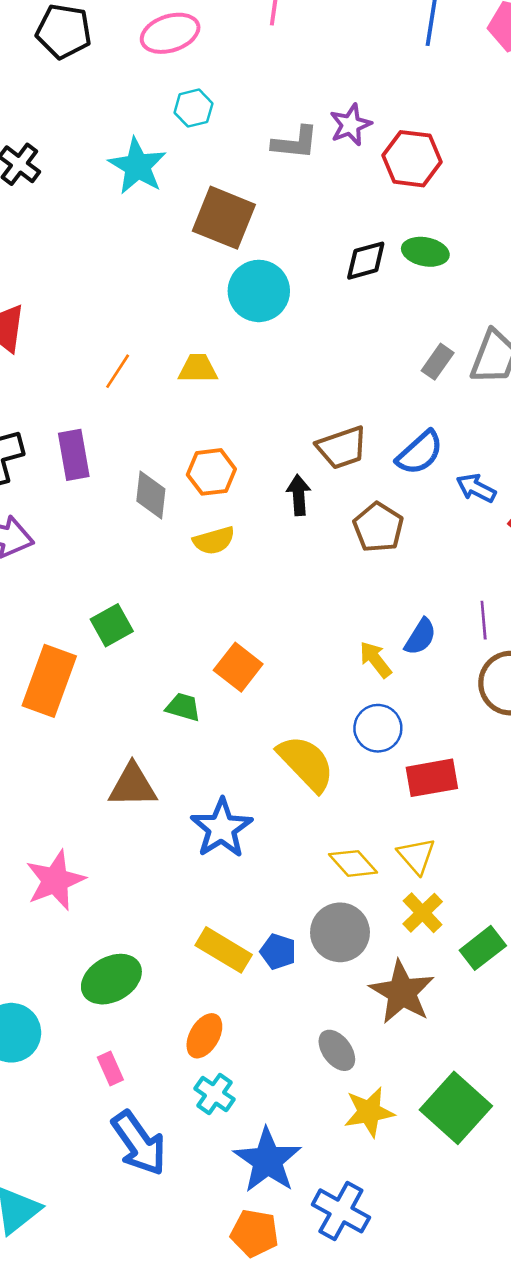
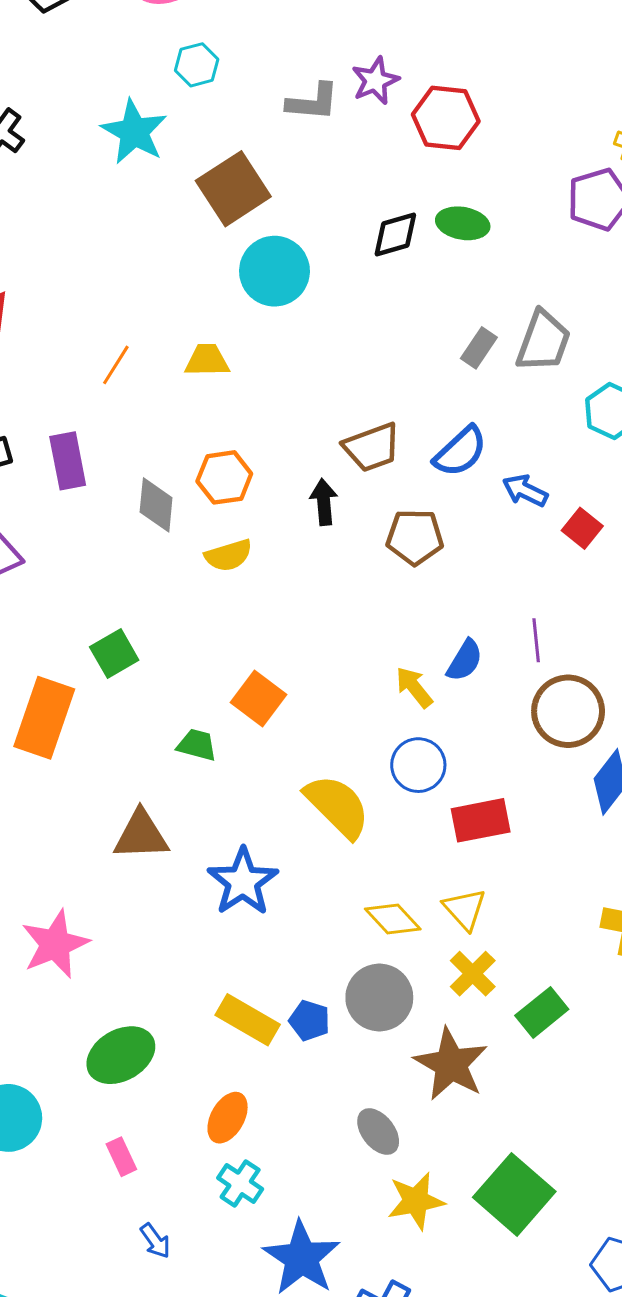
brown square: (224, 218) -> (233, 189), turned 36
brown pentagon: (378, 527) -> (415, 537), turned -30
blue arrow: (139, 1143) -> (155, 1241), size x0.5

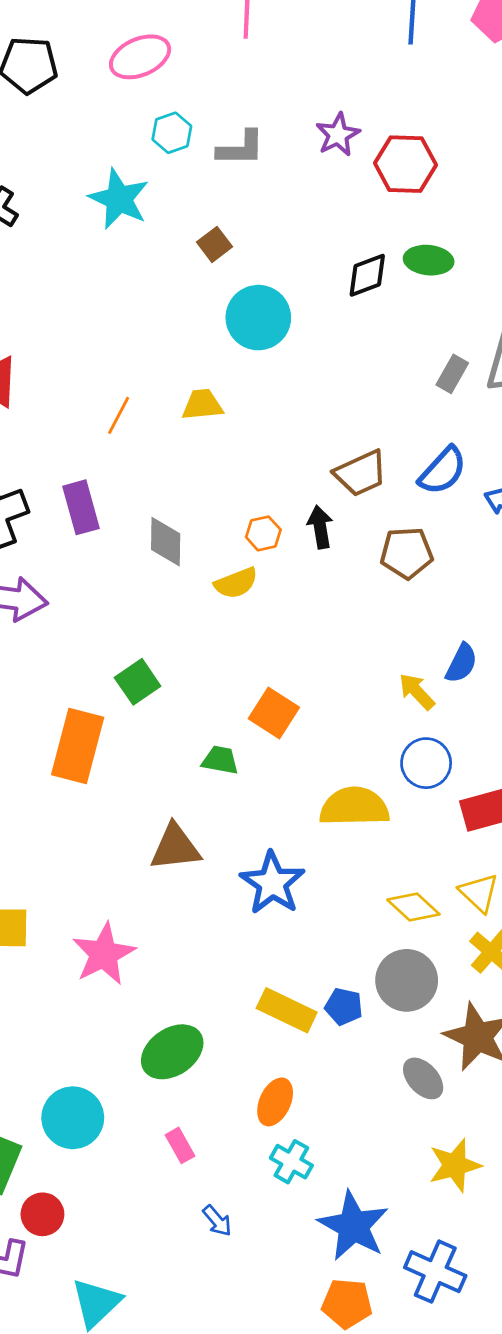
gray L-shape: (313, 102) -> (241, 148), moved
brown square: (233, 189) -> (214, 244), size x0.5
orange hexagon: (224, 477) -> (263, 533), moved, size x0.7
yellow semicircle: (337, 806) -> (354, 807), turned -42
gray ellipse: (378, 1132) -> (423, 1078), moved

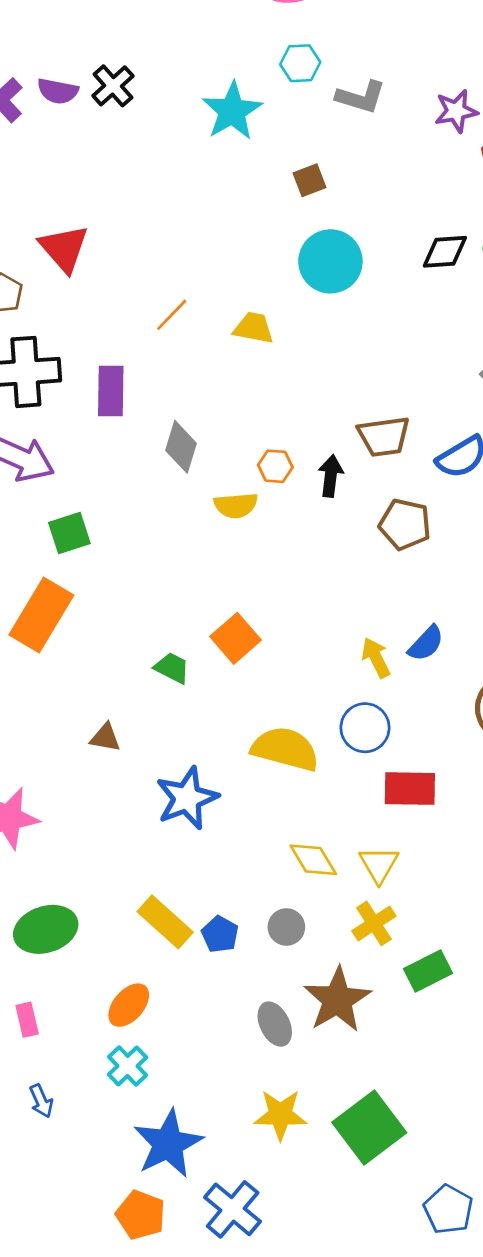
green square: (138, 682) -> (69, 533), moved
brown triangle: (175, 847) -> (105, 738), size x0.6
gray circle: (407, 980) -> (286, 927), size x0.6

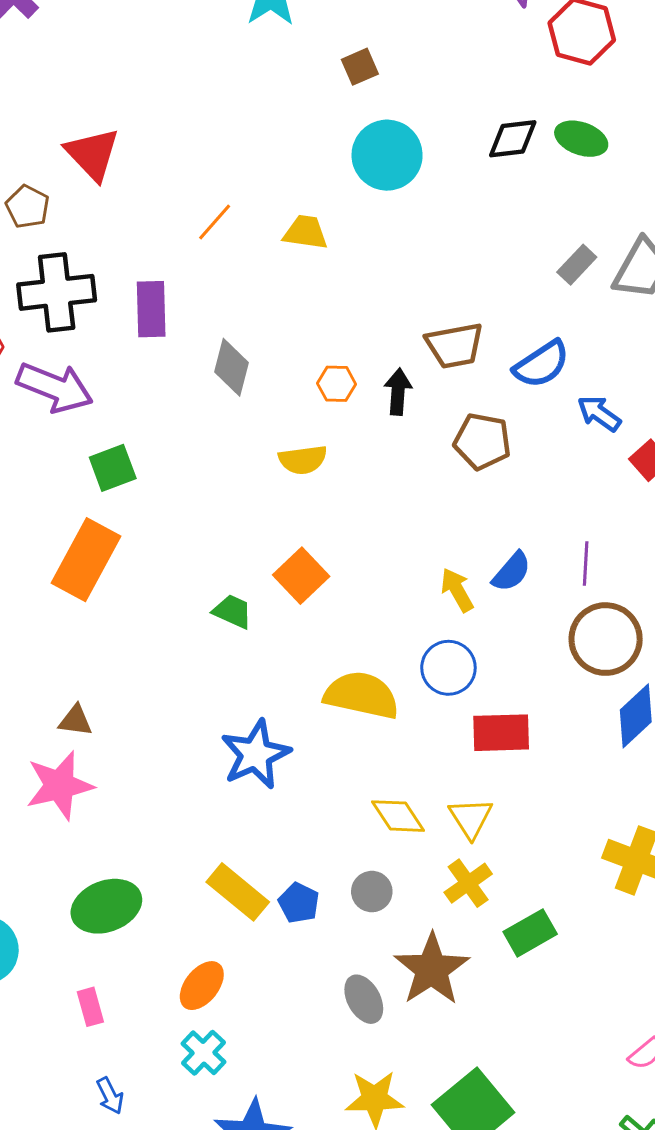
yellow semicircle: (236, 505) -> (303, 460), moved
brown triangle: (105, 738) -> (75, 721), moved

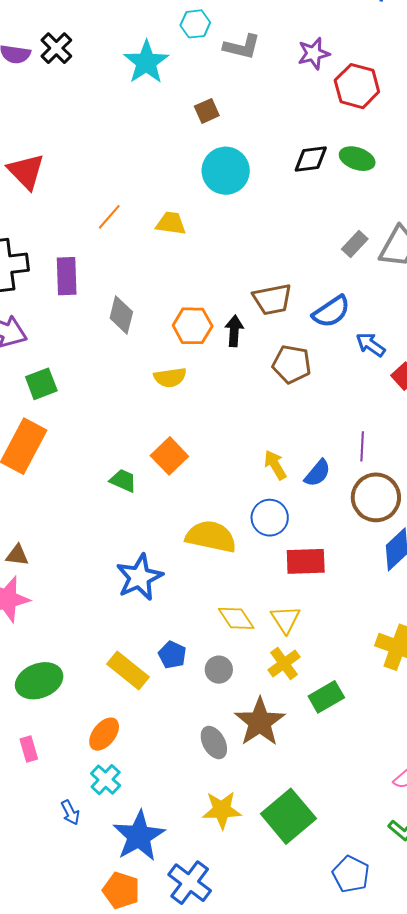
orange hexagon: (337, 384) -> (193, 326), size x1.5
blue semicircle: (512, 572) -> (317, 473), moved
blue pentagon: (299, 903) -> (172, 655), moved
blue arrow: (110, 1096) -> (70, 813), moved

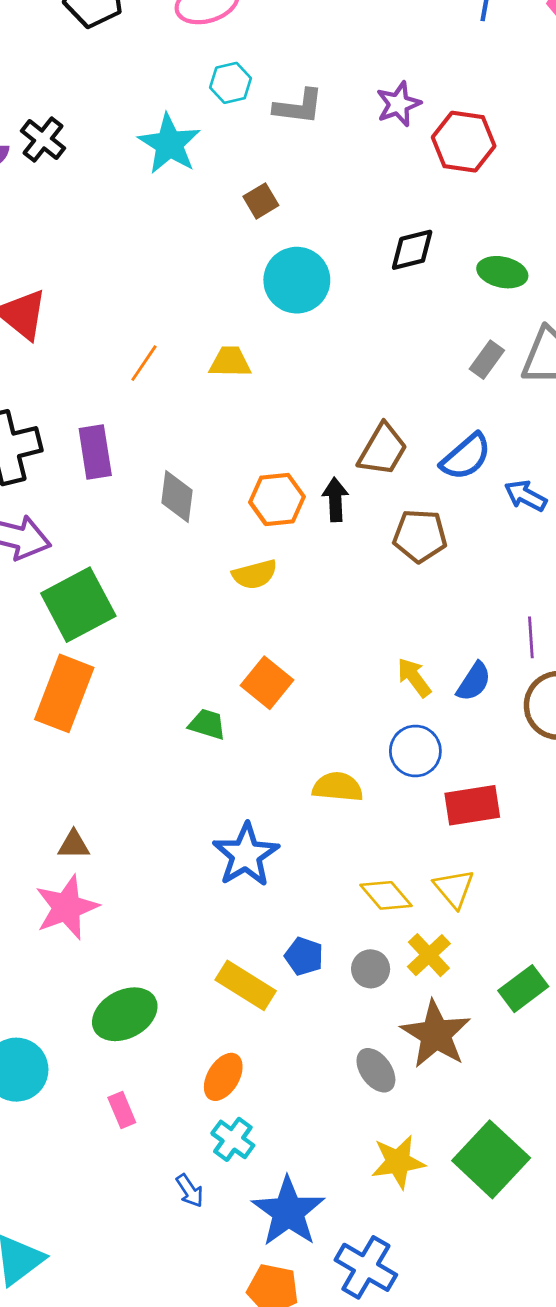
green ellipse: (357, 159) -> (502, 272), moved
brown trapezoid: (272, 299) -> (383, 450), turned -42
green square: (41, 384) -> (78, 605), size x1.6
yellow semicircle: (211, 537) -> (338, 787), size x0.7
yellow cross: (284, 663) -> (429, 955), moved

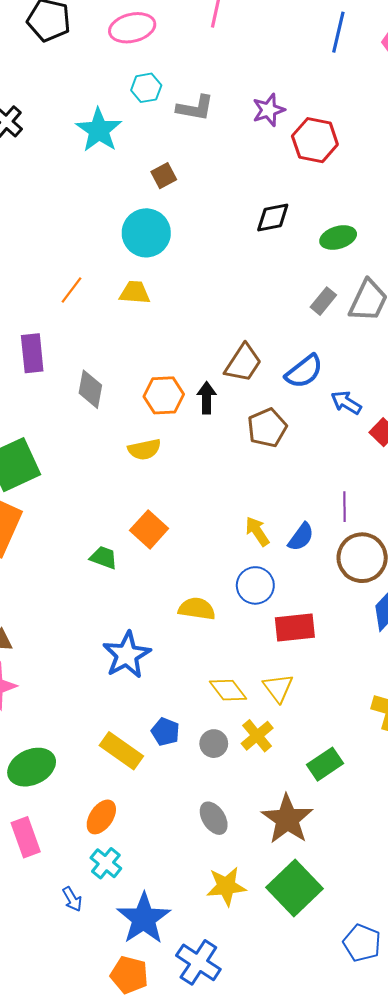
green ellipse: (502, 272) -> (338, 238), turned -32
cyan circle: (297, 280) -> (146, 233), moved
brown pentagon: (420, 536) -> (267, 428), turned -30
brown star: (436, 1034) -> (287, 819), moved
pink rectangle: (122, 1110) -> (26, 837), size x1.5

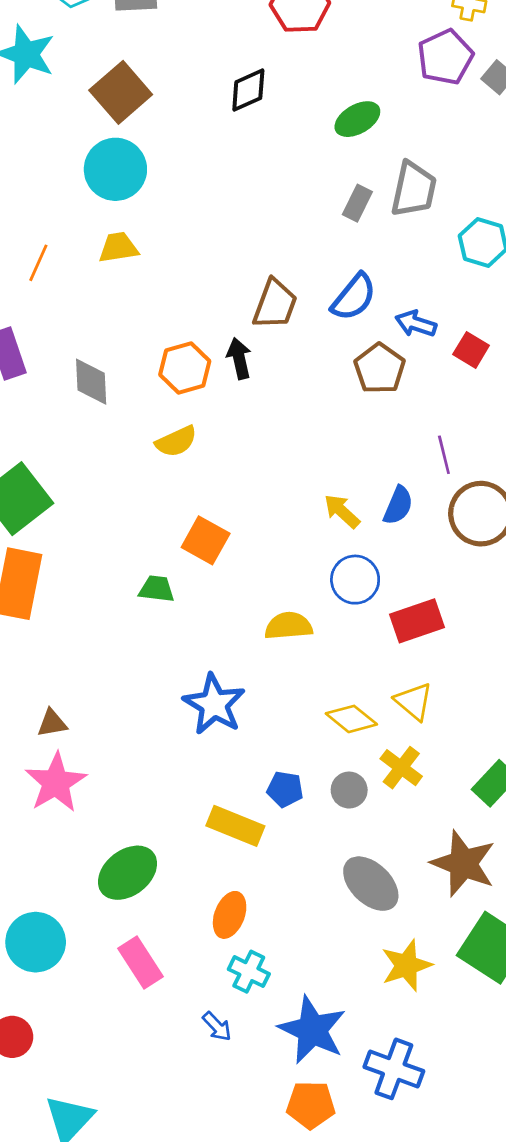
brown square: (164, 176) -> (121, 92), size x1.8
black diamond: (273, 218) -> (248, 90), moved
brown pentagon: (267, 428) -> (380, 369), moved
gray ellipse: (214, 818) -> (371, 884), size x1.4

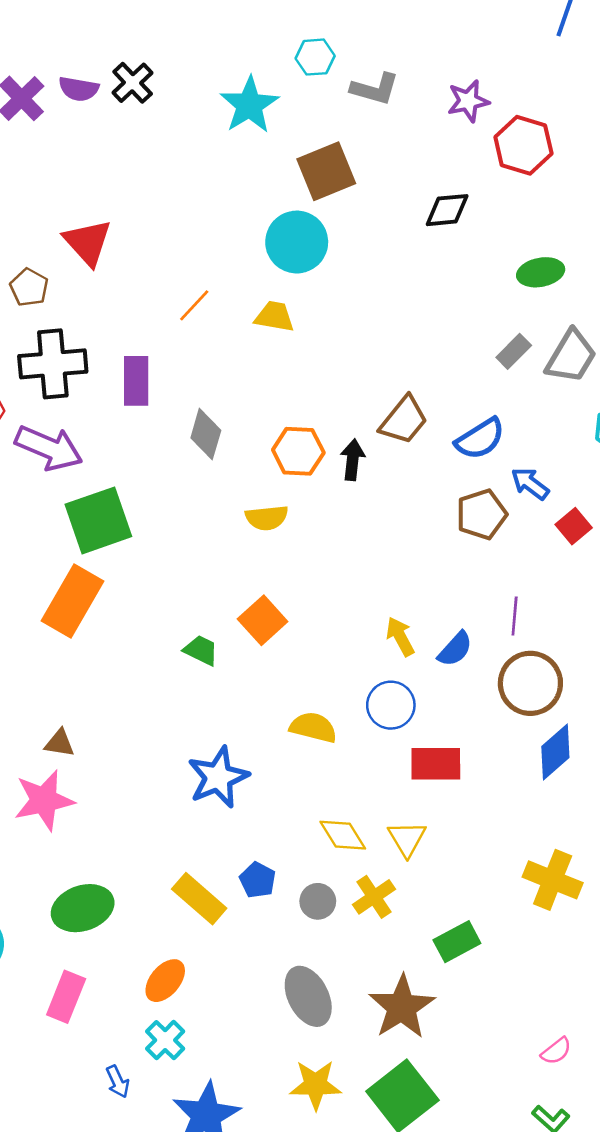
pink rectangle: (141, 962) -> (66, 997), turned 36

